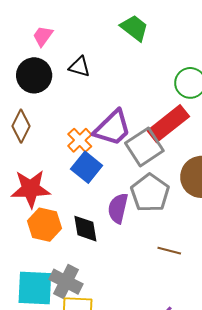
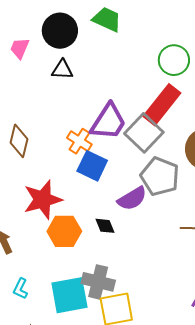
black circle: (34, 75) -> (60, 31), moved
purple semicircle: (118, 208) -> (132, 199), turned -120
black diamond: (85, 229) -> (105, 226), size x0.7

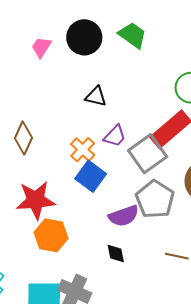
black triangle: (62, 70) -> (96, 96), moved
purple trapezoid: (108, 122) -> (115, 136), size x0.6
black diamond: (105, 226) -> (116, 253), moved

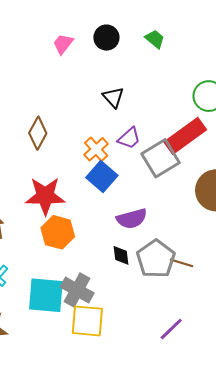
green trapezoid: (133, 35) -> (155, 39), size x0.7
black circle: (84, 37) -> (106, 38), size x0.7
black triangle: (96, 96) -> (113, 97), turned 30
gray pentagon: (155, 199) -> (156, 259), moved

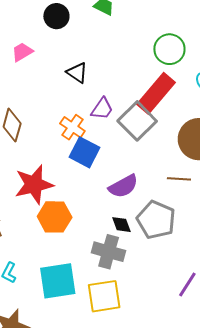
pink trapezoid: (63, 44) -> (22, 52), moved, turned 35
brown line: (182, 263) -> (179, 179), moved
gray cross: (77, 290) -> (109, 252), moved

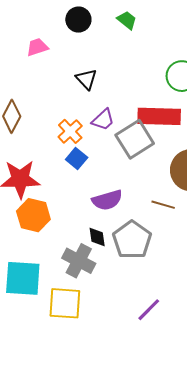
red rectangle: (156, 93) -> (159, 116), turned 39
blue square: (84, 152) -> (77, 159), size x0.7

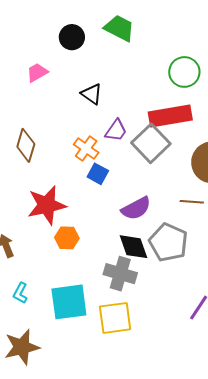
green trapezoid: (127, 20) -> (119, 28), size x1.5
orange hexagon: (33, 215) -> (67, 238), size x0.7
black diamond: (97, 237) -> (134, 247), size x1.5

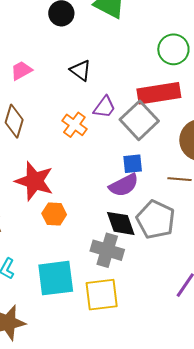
pink trapezoid: (37, 73) -> (21, 71), moved
blue square: (98, 174) -> (133, 164), moved, turned -35
red star: (47, 205) -> (34, 181), turned 30

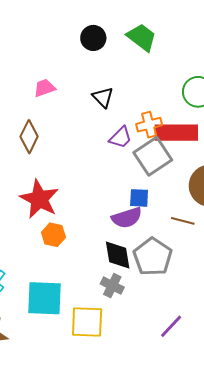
orange cross: (74, 125) -> (149, 125), moved, turned 30
gray cross: (107, 250) -> (112, 286), moved, size x0.7

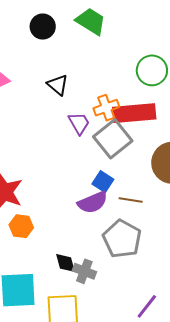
purple trapezoid: (121, 138) -> (79, 123), turned -70
blue square: (139, 198) -> (103, 182), turned 35
brown line: (183, 221) -> (131, 200), moved
black diamond: (118, 255) -> (66, 263), moved, size x0.7

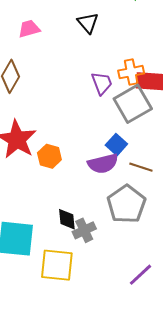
black triangle: (58, 85) -> (88, 23), moved
orange hexagon: (21, 226) -> (49, 156), moved
gray cross: (84, 271) -> (84, 230), turned 35

